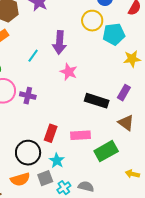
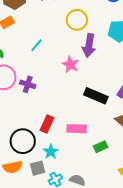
yellow circle: (92, 21) -> (77, 20), moved
purple arrow: (59, 43) -> (89, 46), moved
green rectangle: (106, 151) -> (101, 147), size x0.6

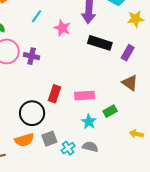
pink star: (70, 64) -> (62, 28), moved
black rectangle: (96, 96) -> (100, 43), moved
cyan star: (51, 152) -> (89, 122), moved

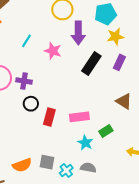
yellow star: (136, 19) -> (115, 37), moved
black rectangle: (100, 43) -> (91, 63), turned -70
purple rectangle: (128, 53) -> (119, 62), moved
black circle: (32, 113) -> (31, 104), moved, size x0.6
gray square: (49, 139) -> (47, 162), turned 35

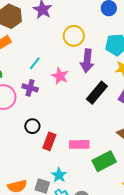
purple cross: (24, 81) -> (30, 88), moved
green rectangle: (106, 131) -> (104, 161), size x1.6
cyan star: (85, 143) -> (59, 175), moved

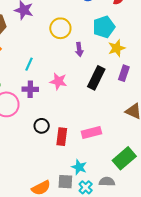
purple arrow: (87, 61) -> (79, 49), size x0.6
pink star: (60, 76) -> (58, 81), moved
green rectangle: (104, 161) -> (124, 158), moved

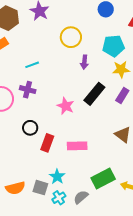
cyan line: (29, 64) -> (32, 65), turned 32
pink star: (58, 81) -> (66, 106), moved
gray semicircle: (107, 182) -> (81, 197), turned -56

